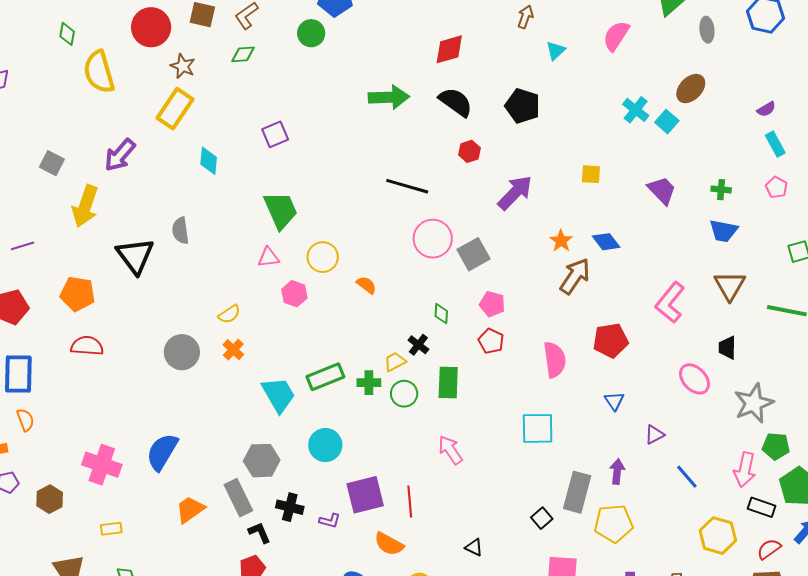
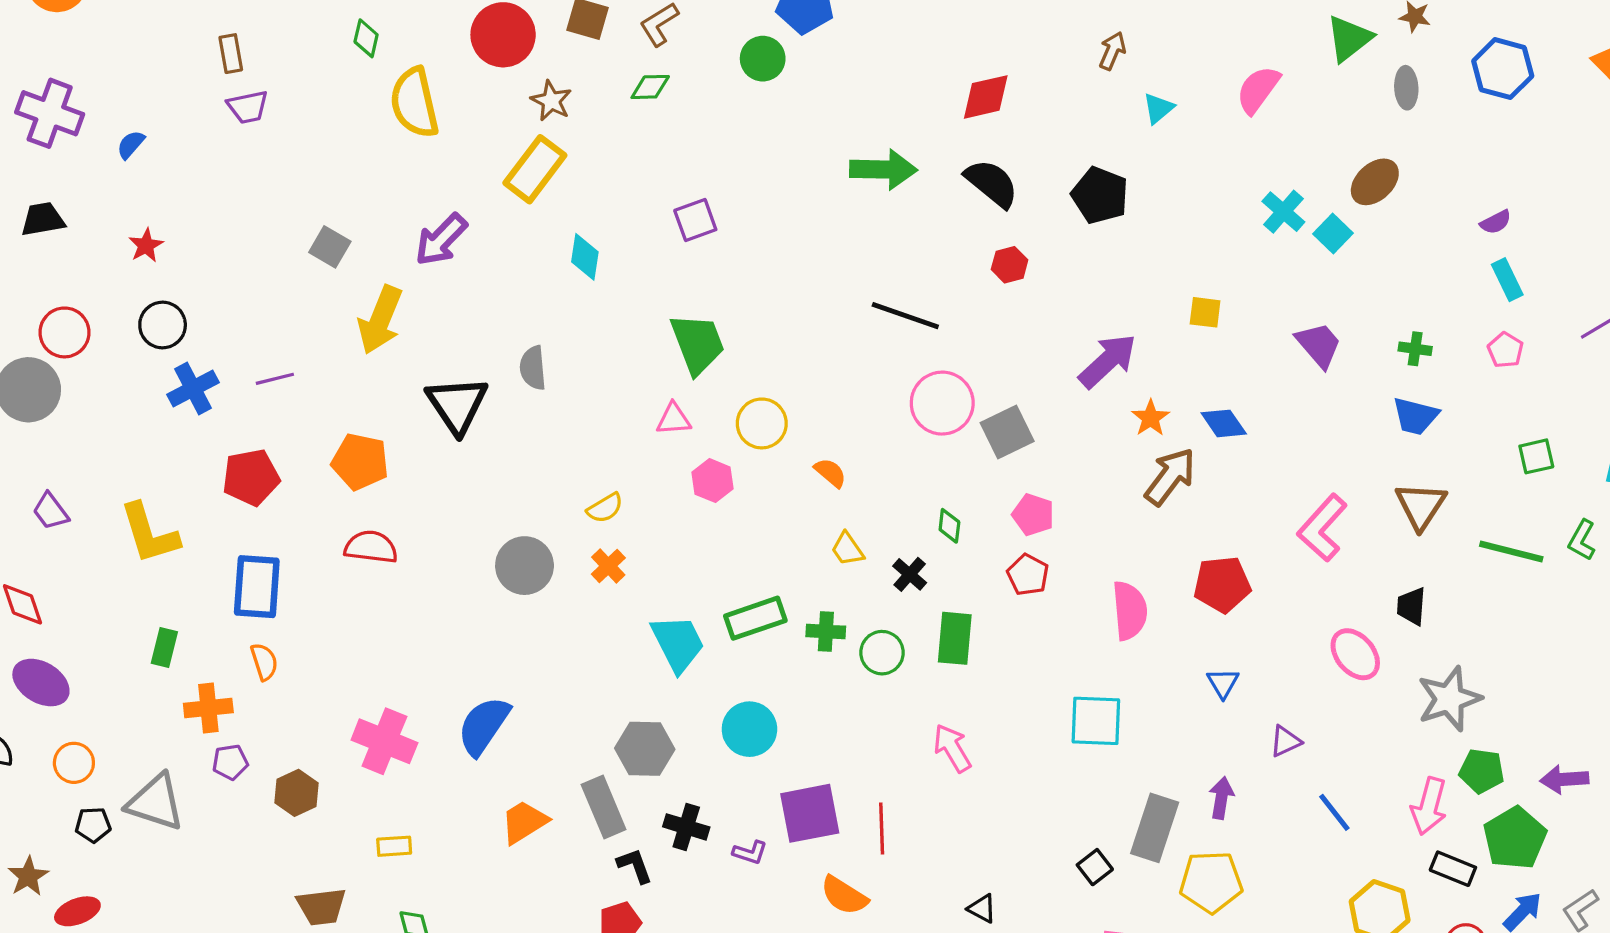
purple arrow: (515, 193) -> (1108, 361), moved
yellow trapezoid: (395, 362) -> (847, 549), moved, turned -100

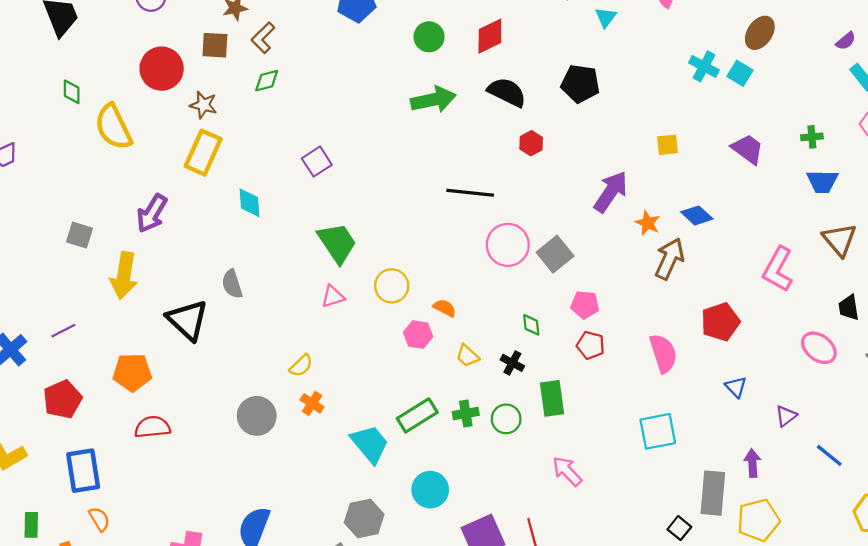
green circle: (763, 59) -> (429, 37), moved
pink hexagon: (713, 481) -> (418, 335), moved

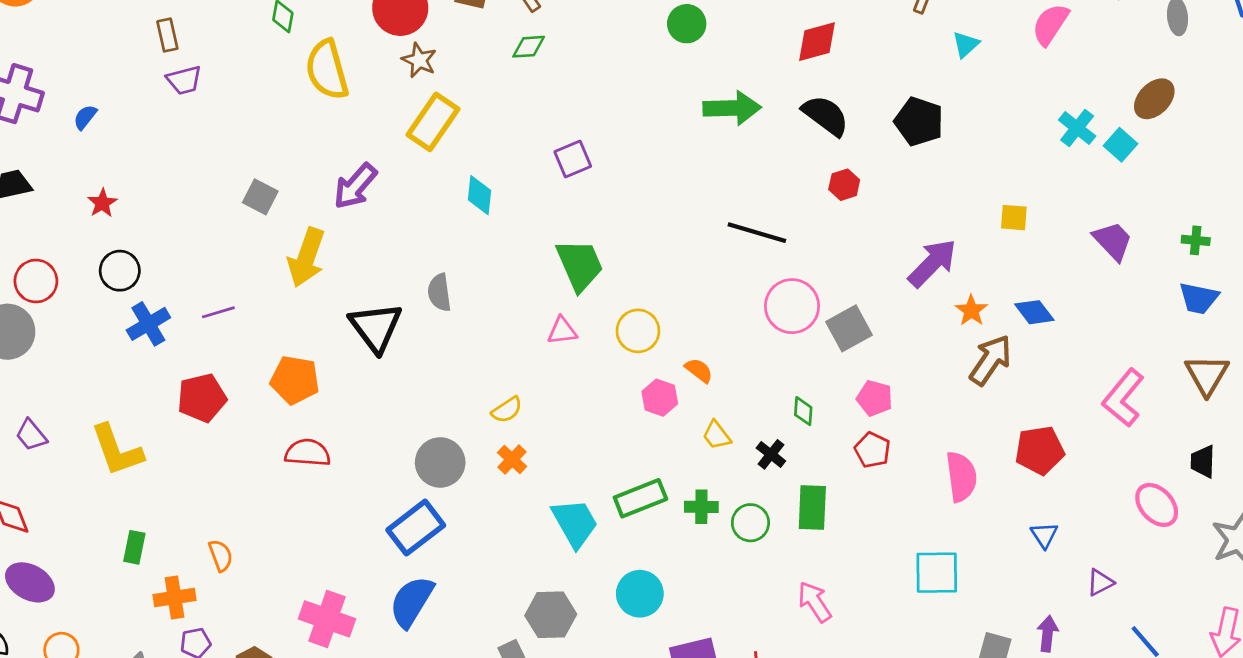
green circle: (429, 37) -> (687, 24), moved
brown star: (203, 105) -> (419, 60), moved
blue rectangle: (83, 471) -> (416, 528), moved, turned 51

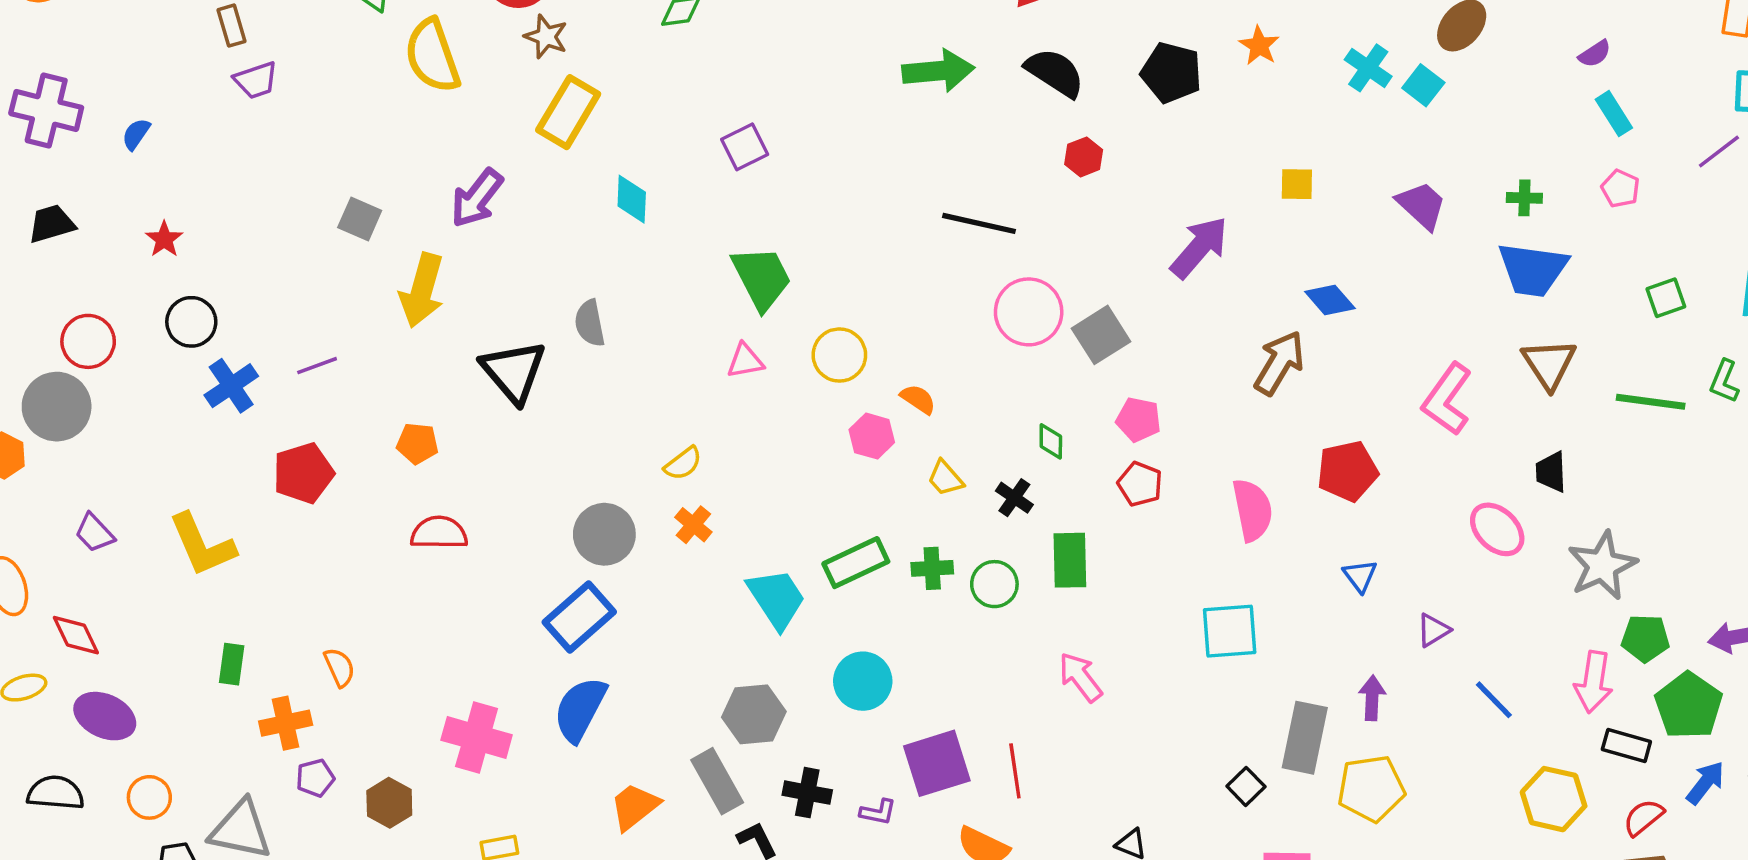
blue trapezoid: (1199, 298) -> (1533, 269), size x1.4
orange star: (971, 310) -> (1259, 46), moved
orange pentagon: (295, 380) -> (417, 443), size x0.7

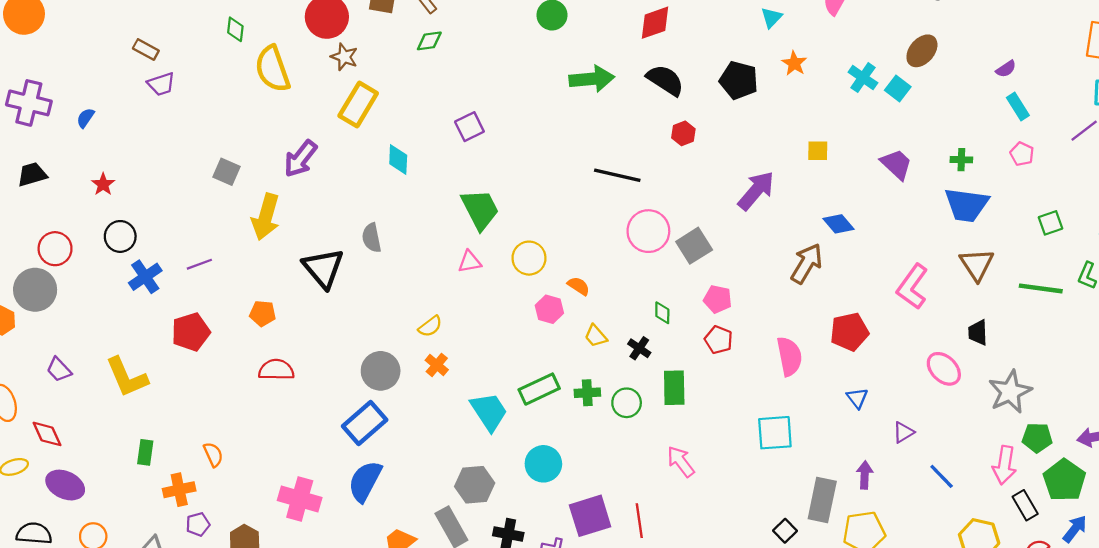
brown rectangle: (231, 26) -> (146, 50), turned -45
black rectangle: (1626, 746) -> (1025, 505), turned 44

